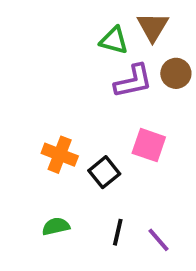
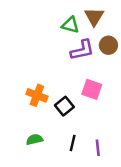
purple line: (158, 240) -> (98, 148), turned 35

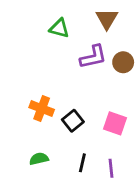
green triangle: (70, 25) -> (59, 28), moved
brown circle: (108, 45) -> (123, 62), moved
pink square: (92, 89) -> (115, 123), moved

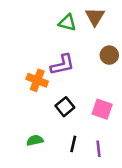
green triangle: (59, 28) -> (67, 23), moved
purple L-shape: (93, 57) -> (62, 65), moved
orange cross: (42, 108) -> (37, 80), moved

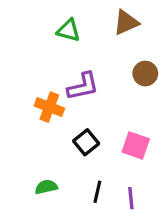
brown triangle: (95, 17) -> (126, 22), turned 35
green triangle: (67, 23) -> (69, 30), moved

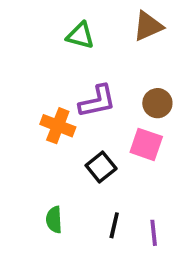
brown circle: (145, 74) -> (157, 103), moved
pink square: (136, 145) -> (146, 144), moved
green semicircle: (46, 187) -> (54, 220), turned -80

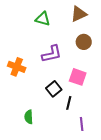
brown circle: (157, 103) -> (84, 42), moved
orange cross: (58, 126) -> (17, 67), moved
black line: (114, 225) -> (69, 103), moved

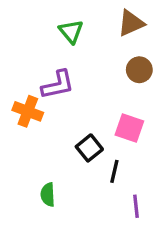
green triangle: (43, 19) -> (71, 31), turned 35
purple L-shape: (52, 54) -> (58, 85), moved

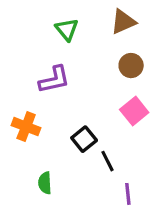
orange cross: (28, 111) -> (26, 127), moved
pink square: (129, 128) -> (134, 111), moved, turned 32
black line: (114, 171) -> (108, 161), turned -40

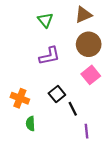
brown circle: (131, 66) -> (89, 44), size x1.5
purple L-shape: (54, 80) -> (50, 56), moved
orange cross: (26, 127) -> (20, 98), moved

